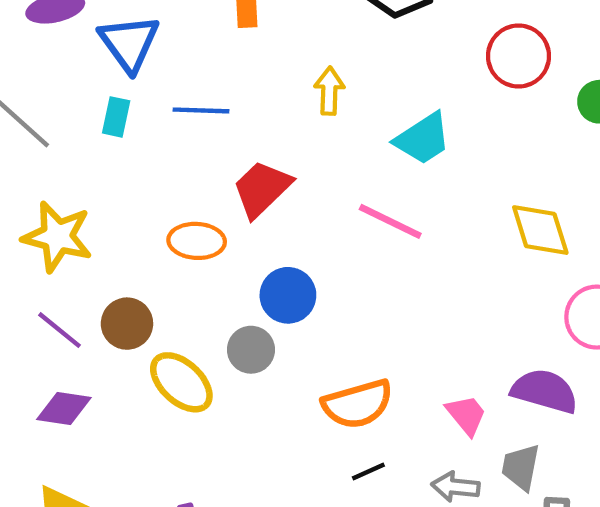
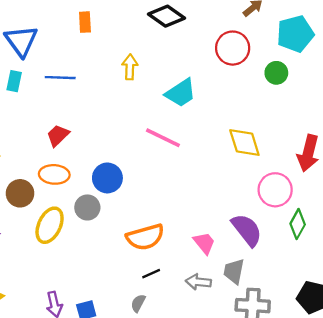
red trapezoid: (262, 189) -> (58, 135), moved, size x0.7
orange ellipse: (197, 241) -> (54, 174), moved
yellow ellipse: (181, 382) -> (50, 225), turned 72
purple semicircle: (545, 391) -> (247, 230), turned 36

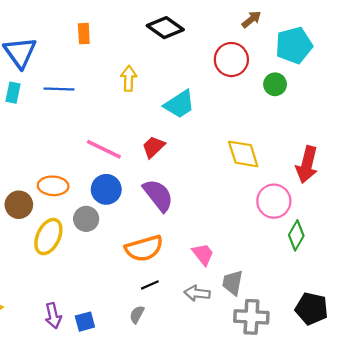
red trapezoid: (58, 135) -> (153, 147), moved
pink line: (163, 138) -> (104, 149), moved
purple semicircle: (247, 230) -> (158, 195), moved

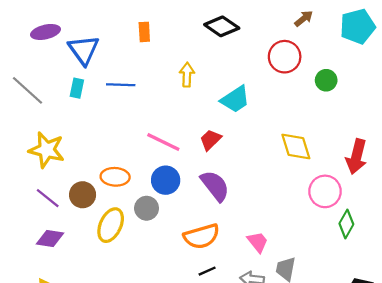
cyan pentagon: (294, 45) -> (358, 26), moved

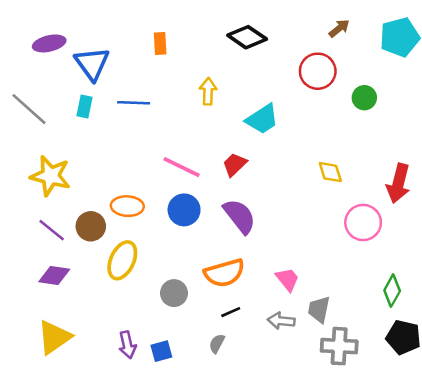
yellow diamond: (296, 146) -> (330, 172), size x0.7
gray circle: (147, 208) -> (174, 293), moved
green diamond: (346, 224) -> (392, 291), moved

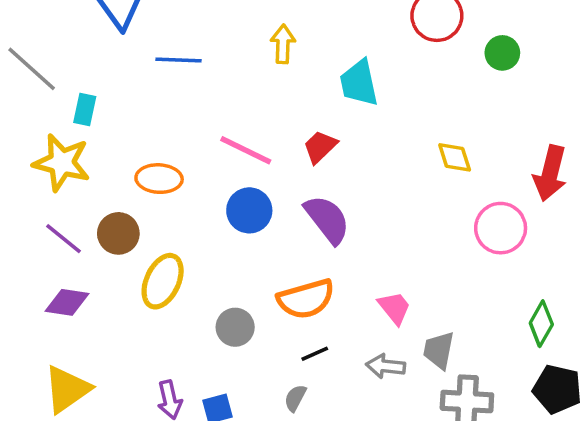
cyan rectangle: (84, 107) -> (85, 110), moved
cyan trapezoid: (262, 119) -> (359, 83), turned 111
orange ellipse: (127, 206) -> (159, 179), moved

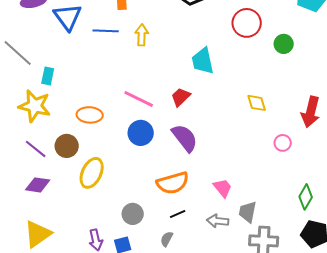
yellow arrow: (283, 44) -> (142, 35), moved
blue line: (179, 60) -> (106, 31), moved
pink circle: (501, 228) -> (283, 143), size x0.6
gray circle: (235, 327) -> (133, 214), moved

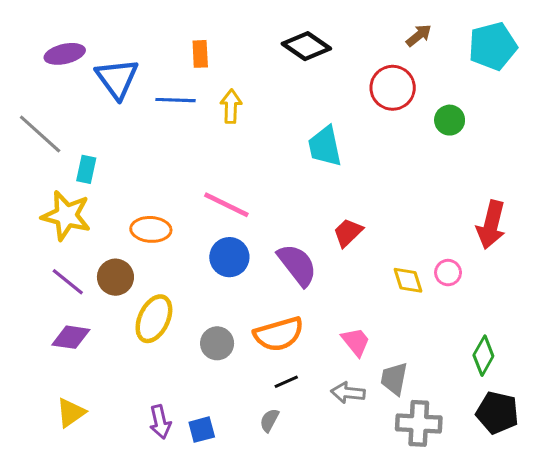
red trapezoid: (181, 97) -> (348, 232), moved
yellow diamond: (257, 103) -> (408, 280), moved
gray circle: (133, 214) -> (217, 343), moved
yellow triangle: (38, 234) -> (71, 413), size x0.7

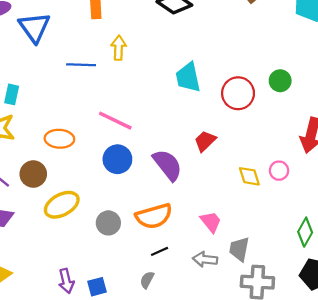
red circle: (393, 88) -> (238, 93), moved
blue line: (176, 100) -> (81, 65), moved
green circle: (450, 120) -> (280, 81), moved
yellow ellipse: (154, 319) -> (62, 205), turned 36

